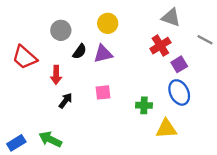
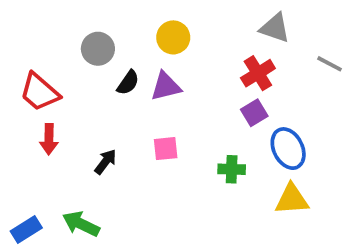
purple square: (179, 64) -> (254, 113), moved
red arrow: (56, 75) -> (49, 139), moved
yellow triangle: (166, 129) -> (292, 199), moved

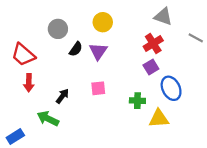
purple triangle: (166, 86) -> (98, 51), turned -42
yellow triangle: (292, 199) -> (159, 119), moved
green arrow: (81, 224) -> (48, 119), moved

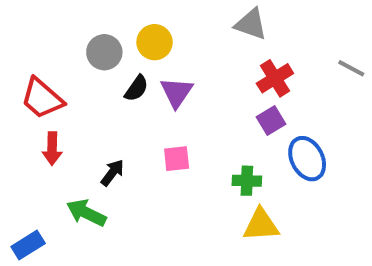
gray triangle: (163, 17) -> (251, 24), moved
yellow circle: (103, 22) -> (155, 42), moved
yellow triangle: (159, 119) -> (261, 225), moved

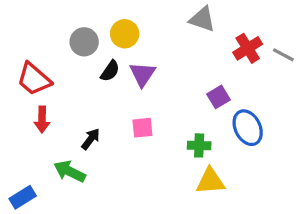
red cross: (275, 78) -> (248, 48), moved

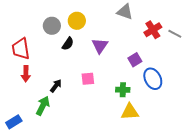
purple triangle: (142, 74) -> (100, 46), moved
red trapezoid: (34, 79) -> (21, 49), turned 40
green arrow: (70, 171) -> (43, 106), turned 90

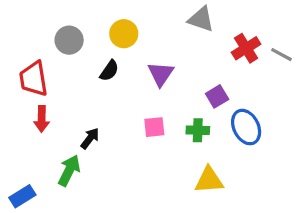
gray circle: (52, 26) -> (69, 40), moved
pink square: (88, 79) -> (154, 127), moved
green cross: (123, 90) -> (198, 130), moved

